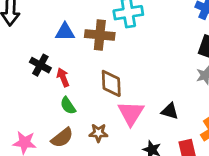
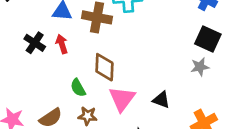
red arrow: (63, 77) -> (62, 44), moved
green semicircle: (68, 106) -> (78, 88), moved

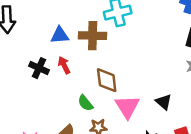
black triangle: (161, 100) -> (164, 102), turned 30

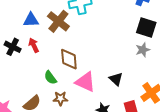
brown cross: (93, 36) -> (58, 21), turned 35
pink triangle: (127, 107) -> (85, 82), turned -35

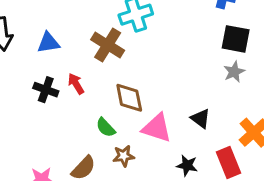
blue triangle: (31, 20) -> (48, 43), moved

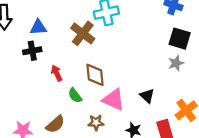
red arrow: (76, 84) -> (57, 73), moved
black cross: (46, 90) -> (32, 51), moved, turned -36
brown star: (124, 156) -> (96, 123), moved

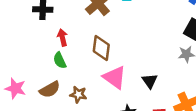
green semicircle: (75, 95) -> (60, 60), moved
brown star: (96, 123) -> (78, 94), moved

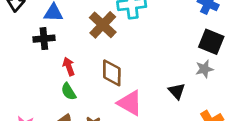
black triangle: (150, 81) -> (177, 91), moved

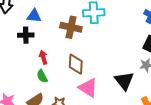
brown cross: (103, 25) -> (71, 27), turned -35
black triangle: (177, 91) -> (124, 81), size x1.5

